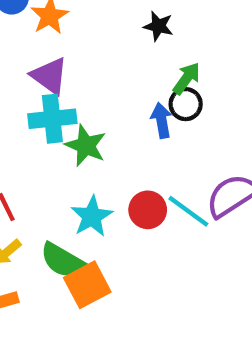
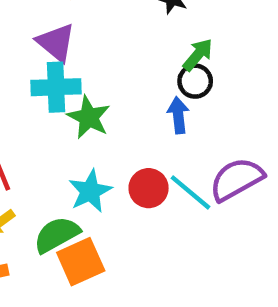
blue arrow: (162, 120) -> (178, 115), moved
green semicircle: (62, 260) -> (57, 235), turned 117

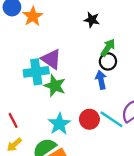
purple triangle: (56, 42) -> (51, 59), moved

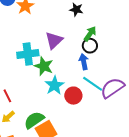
purple triangle: (51, 59) -> (54, 40), moved, turned 42
cyan line: (111, 119) -> (93, 84), moved
cyan star: (59, 124) -> (55, 85), moved

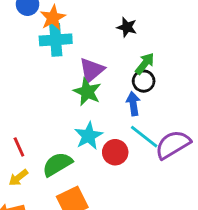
cyan cross: (28, 54) -> (56, 40), moved
green star: (44, 66) -> (87, 92), moved
green semicircle: (34, 120) -> (57, 164), moved

